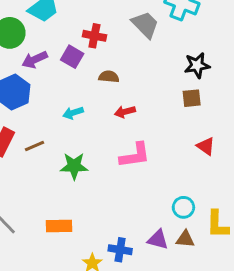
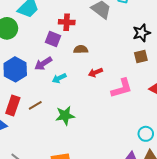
purple arrow: (35, 60) -> (43, 64), moved
pink L-shape: (135, 155) -> (122, 88), moved

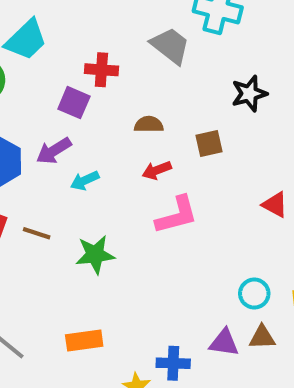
brown semicircle: (81, 49) -> (149, 124), moved
brown square: (141, 56) -> (209, 144), moved
pink L-shape: (122, 88) -> (177, 215), moved
brown line: (35, 105) -> (37, 233), turned 48

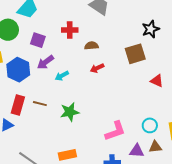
red cross: (101, 70) -> (70, 30), moved
black star: (249, 94) -> (151, 29), moved
purple square: (74, 103) -> (38, 40), moved
brown square: (209, 144) -> (135, 54), moved, size x1.5
pink L-shape: (177, 215) -> (115, 131), moved

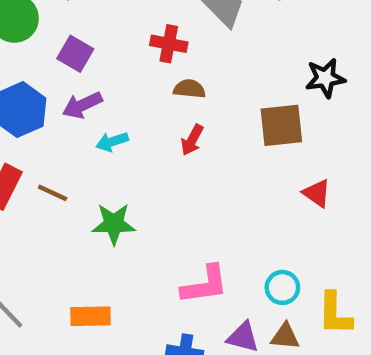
red cross: (70, 30) -> (169, 44), moved
red arrow: (97, 68) -> (192, 140), turned -48

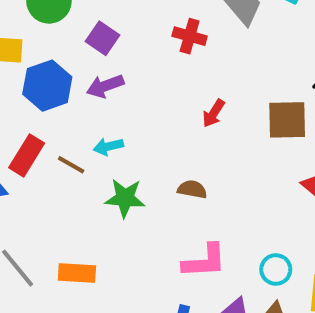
brown semicircle: (189, 89) -> (192, 189), moved
red arrow: (192, 140) -> (214, 113), moved
cyan arrow: (112, 142) -> (108, 146), moved
orange rectangle: (90, 316) -> (77, 273), moved

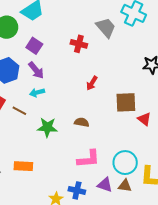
purple arrow: (105, 86) -> (36, 70), turned -108
brown square: (287, 120) -> (126, 102), moved
cyan arrow: (108, 146) -> (37, 92), moved
cyan circle: (276, 269) -> (125, 163), size x1.5

